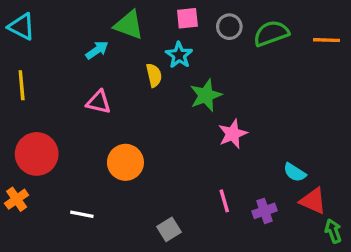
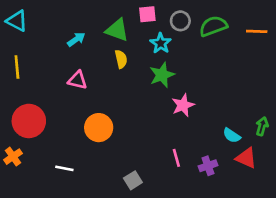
green triangle: (129, 25) -> (117, 30), moved
cyan star: (179, 55) -> (161, 43), moved
green arrow: (333, 231) -> (262, 126), moved, turned 36

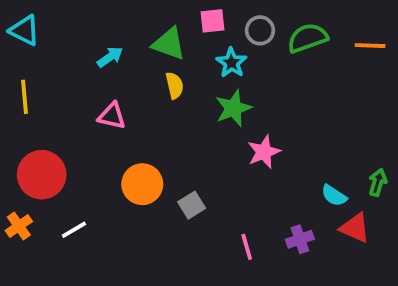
pink line: (176, 158) -> (247, 247), moved
white line: (64, 168) -> (74, 230), moved, turned -42
gray square: (133, 180) -> (192, 205), moved

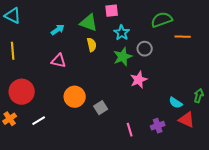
gray circle: (260, 30) -> (145, 49), moved
orange line: (370, 46) -> (183, 37), moved

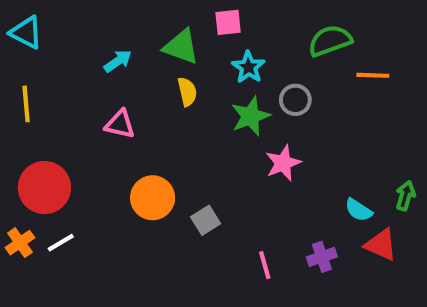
white line: (39, 121) -> (61, 243), moved

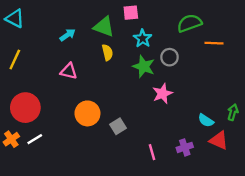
yellow line: (26, 104) -> (15, 60), turned 30
green star: (250, 116) -> (144, 67), turned -30

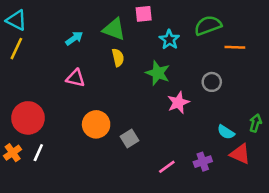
cyan star: (143, 38) -> (169, 40), moved
gray circle: (170, 57) -> (212, 82), moved
yellow line: (15, 60) -> (16, 49), moved
white line: (35, 139) -> (38, 153), turned -35
pink line: (152, 152) -> (167, 167), turned 70

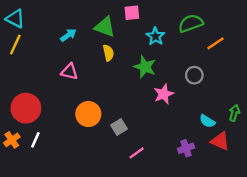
orange line: (235, 47) -> (215, 43), turned -36
pink line: (167, 167) -> (137, 153), moved

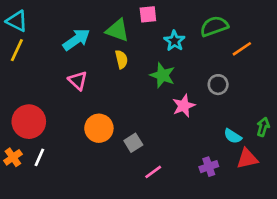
cyan arrow: (68, 35) -> (76, 40), size x1.5
pink triangle: (69, 72) -> (78, 81), turned 30
red triangle: (220, 141) -> (247, 159), turned -36

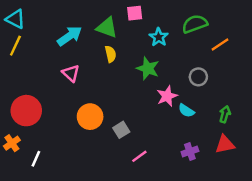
green arrow: (263, 127) -> (225, 114), moved
cyan semicircle: (233, 136) -> (186, 111), moved
white line: (39, 157) -> (36, 159), moved

